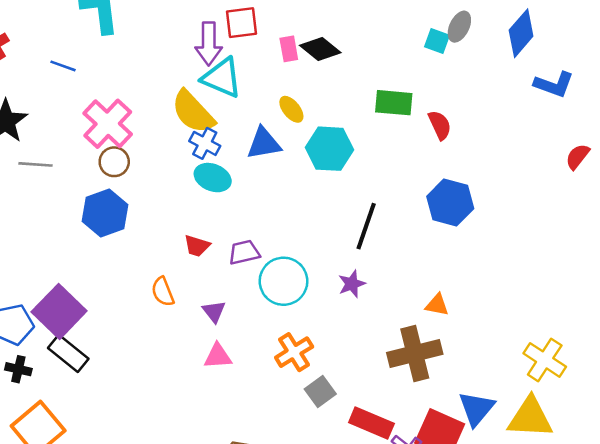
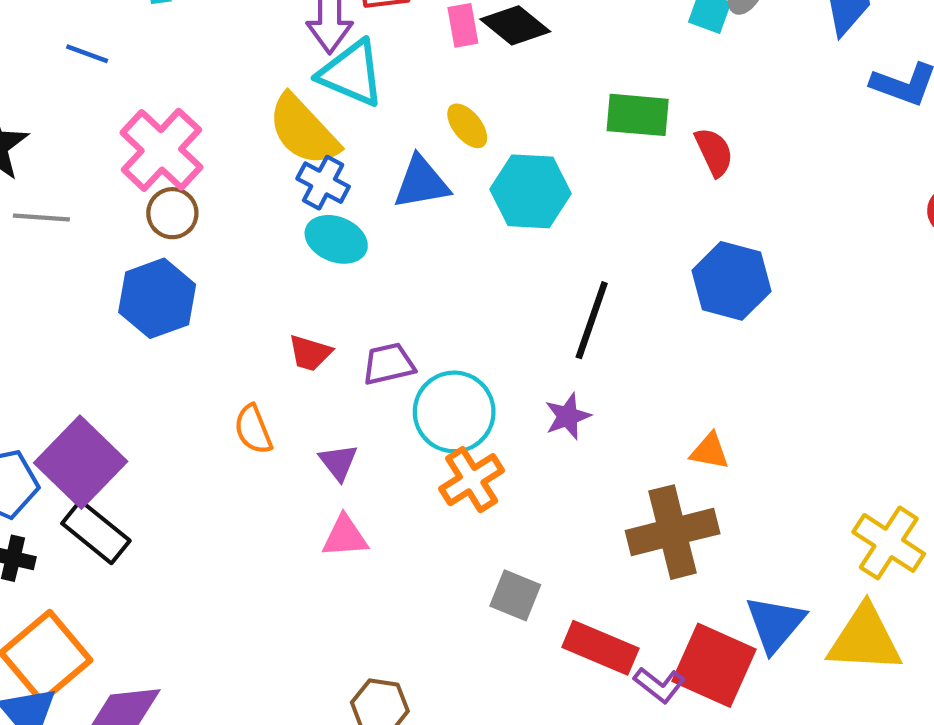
orange cross: (294, 352) -> (472, 480), moved
gray square: (320, 391) -> (515, 595), turned -32

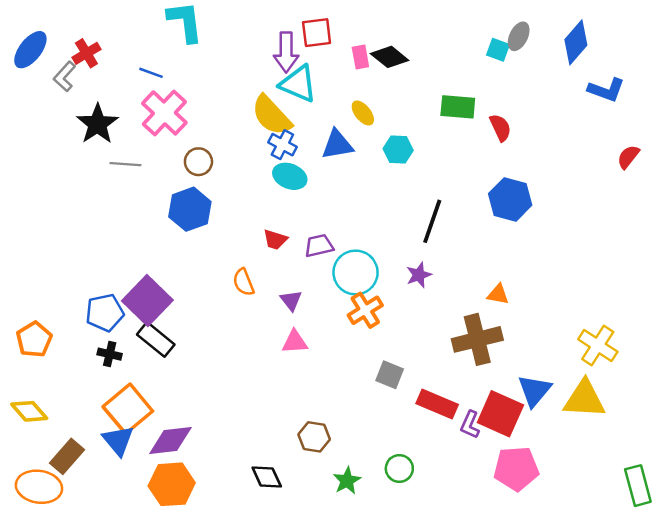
pink cross: (161, 150) -> (164, 113), moved
cyan hexagon: (531, 191) -> (398, 150), size x0.7
purple L-shape: (659, 685) -> (470, 425), turned 76

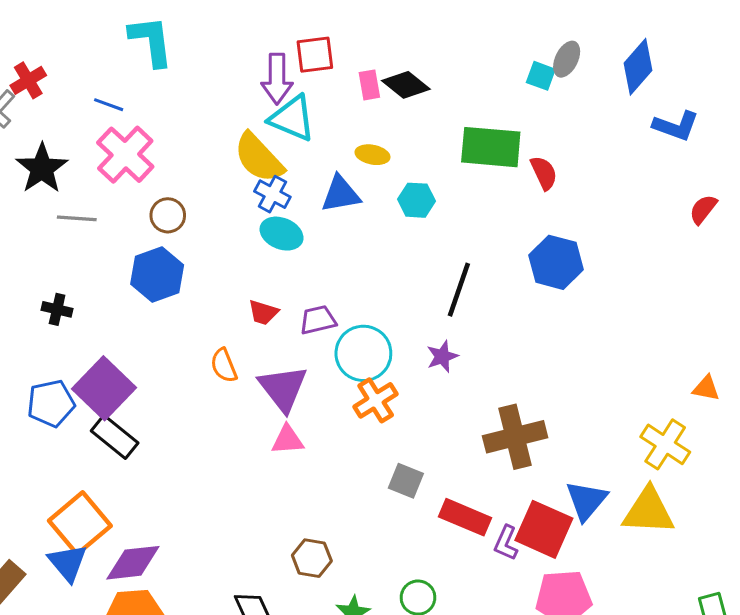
green rectangle: (458, 107) -> (491, 147), size x1.4
yellow ellipse: (363, 113) -> (373, 155), turned -40
orange triangle: (498, 294) -> (706, 388), moved
purple triangle: (291, 300) -> (283, 388), size x1.8
black cross: (110, 354) -> (57, 309), moved

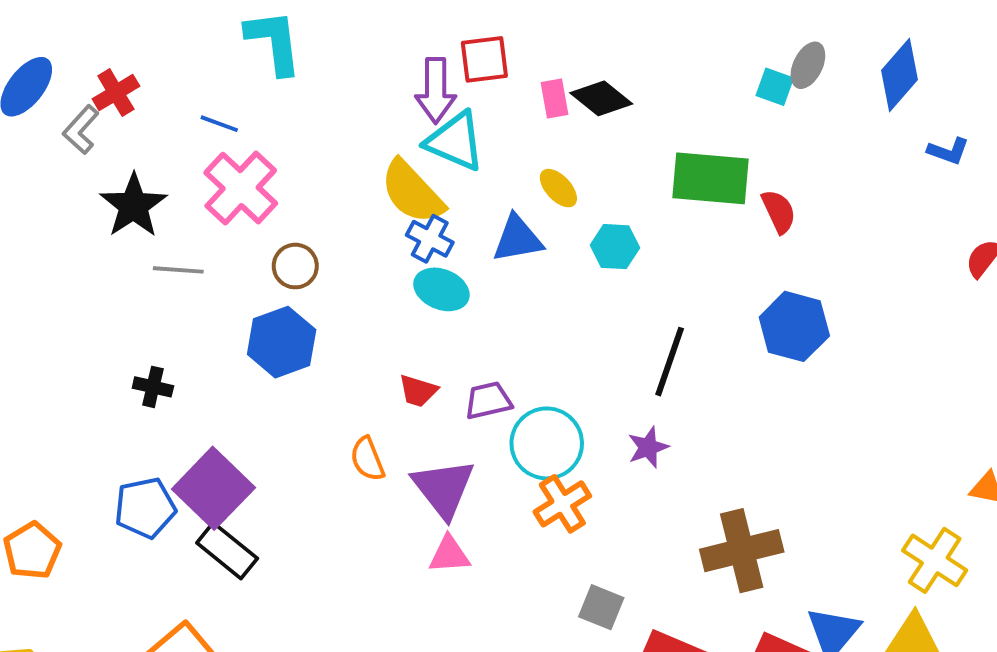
blue L-shape: (676, 126) -> (948, 151), size x0.7
yellow ellipse: (373, 155) -> (558, 188), turned 36

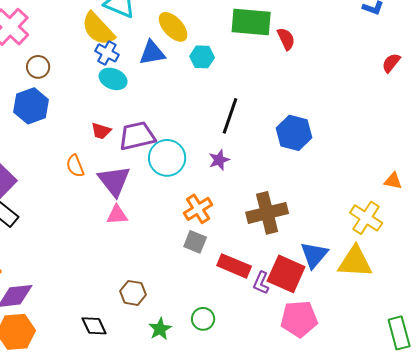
yellow ellipse: (558, 188) -> (173, 27), size x1.5
blue hexagon: (794, 326) -> (294, 133), moved
purple trapezoid: (488, 401) -> (137, 136), size x1.5
orange cross: (562, 504) -> (198, 209), moved

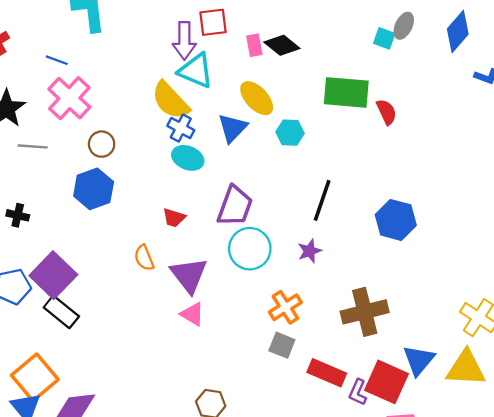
blue triangle: (152, 53) -> (233, 128), turned -36
purple trapezoid: (137, 136) -> (235, 206), moved, turned 123
pink triangle: (117, 215) -> (192, 314), turned 35

